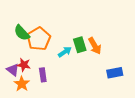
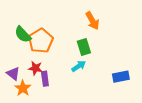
orange arrow: (95, 46) -> (92, 21), moved
cyan arrow: (65, 52) -> (79, 66), moved
red star: (24, 65) -> (35, 68), moved

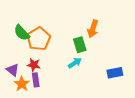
orange arrow: (92, 21) -> (93, 29), moved, turned 48
purple rectangle: (45, 79) -> (36, 80), moved

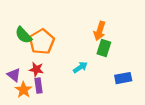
green rectangle: (80, 45) -> (104, 48), moved, turned 35

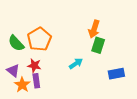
green semicircle: (23, 35) -> (16, 43), moved

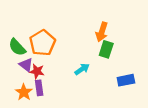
purple triangle: (13, 71) -> (26, 65), moved

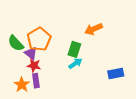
orange arrow: (102, 32) -> (94, 29), turned 48
green rectangle: (106, 49) -> (74, 49), moved
purple triangle: (26, 65) -> (31, 53), moved

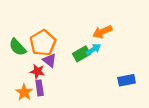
green rectangle: (74, 49) -> (81, 54), turned 42
purple triangle: (31, 53) -> (49, 60), moved
cyan arrow: (75, 63) -> (94, 49), moved

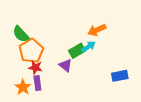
orange pentagon: (43, 43) -> (31, 51), moved
green semicircle: (18, 47) -> (21, 34), moved
purple triangle: (49, 60) -> (66, 65), moved

